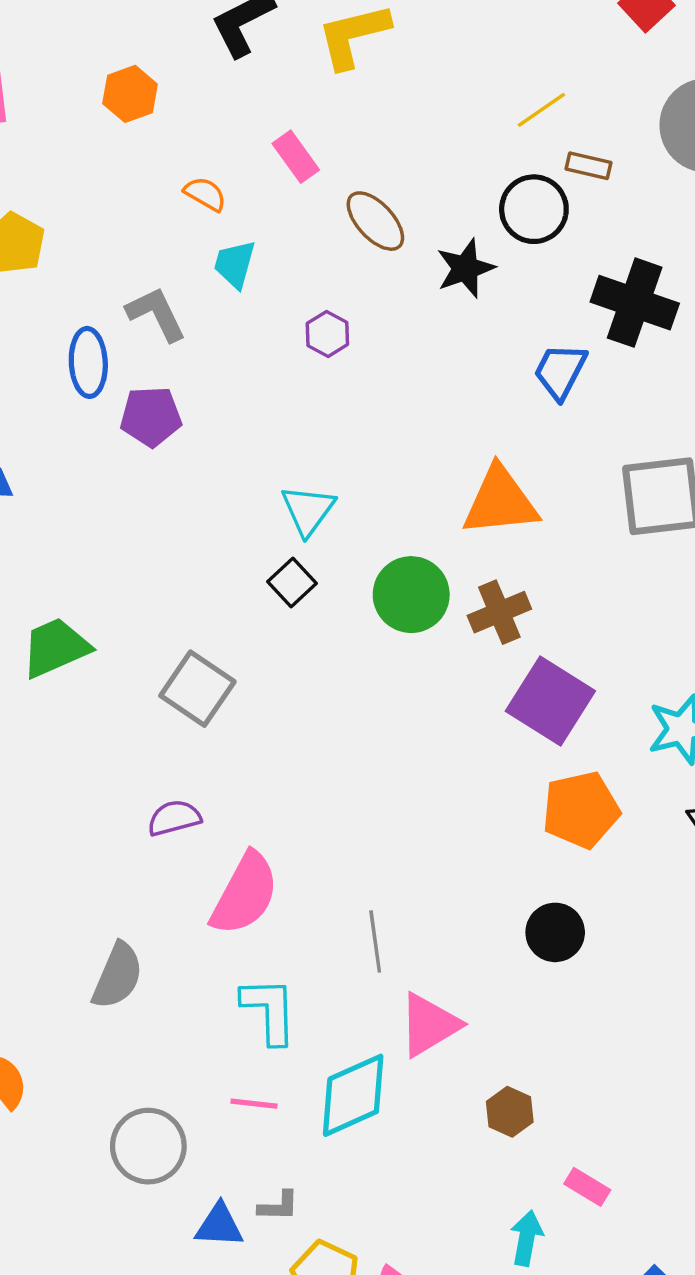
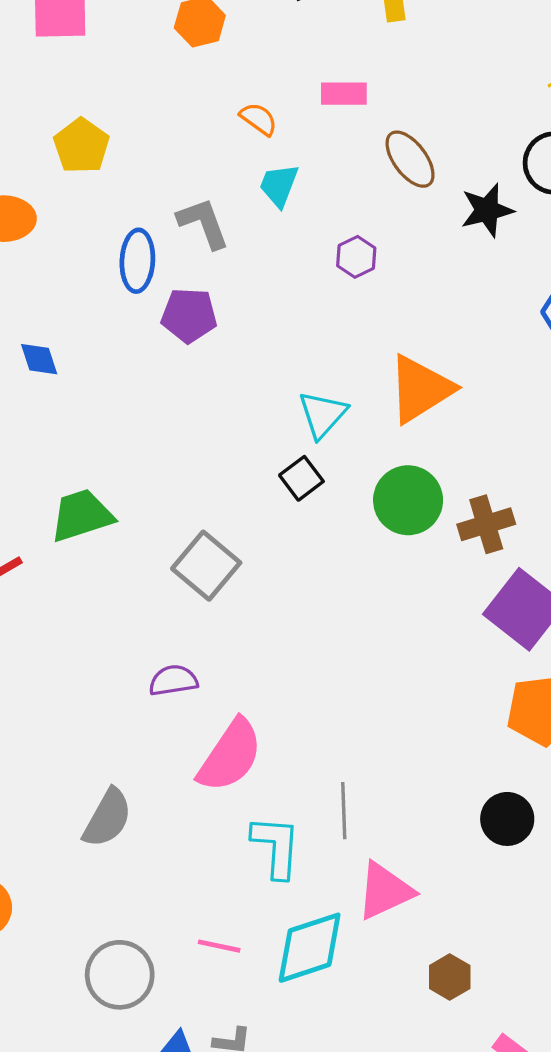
pink rectangle: (296, 157) -> (344, 94), turned -60
orange triangle: (500, 501) -> (420, 389), moved, turned -32
cyan L-shape: (269, 1010) -> (276, 847), moved

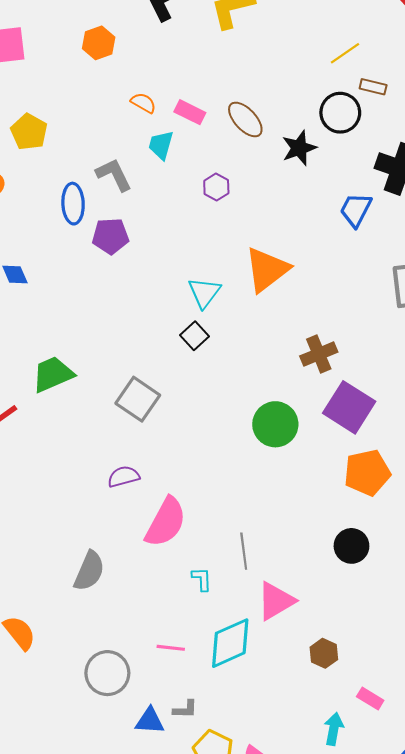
pink rectangle: (344, 94) -> (190, 112), moved, turned 32
green circle: (408, 500) -> (275, 424), moved
cyan L-shape: (276, 847) -> (202, 579), size x0.6

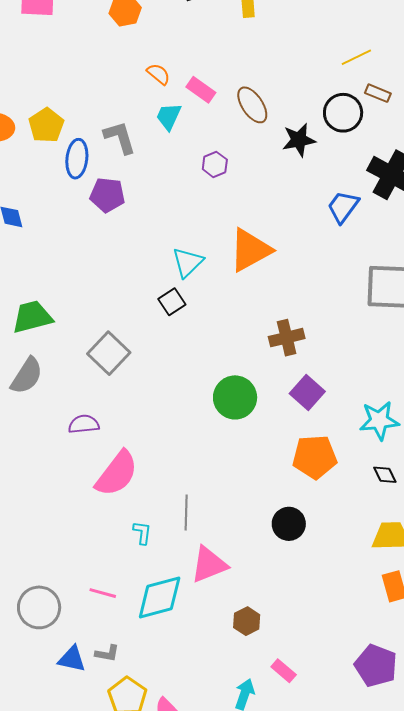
yellow pentagon: (29, 132) -> (46, 125), moved
purple square: (349, 407) -> (307, 392), size x0.7
gray semicircle: (89, 571) -> (27, 376), moved

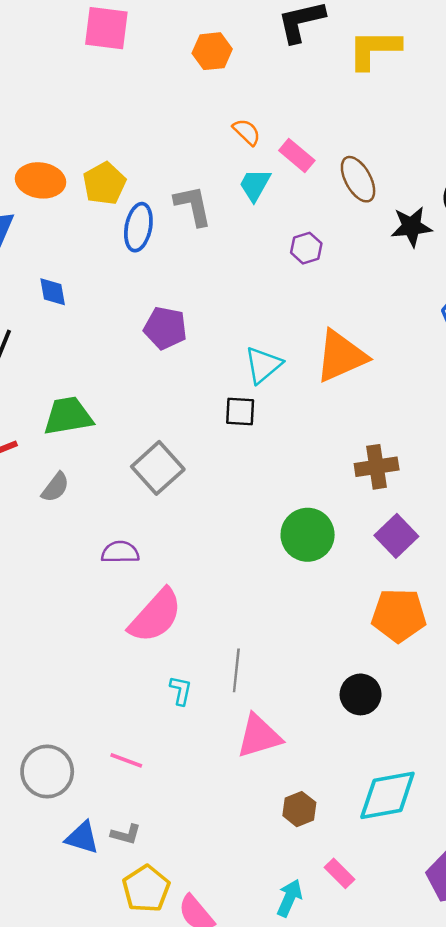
purple pentagon: (107, 195) -> (165, 328), moved
black square: (172, 302) -> (240, 412), turned 32
gray semicircle: (27, 376) -> (55, 487), size x0.7
cyan diamond: (160, 597) -> (387, 795), moved

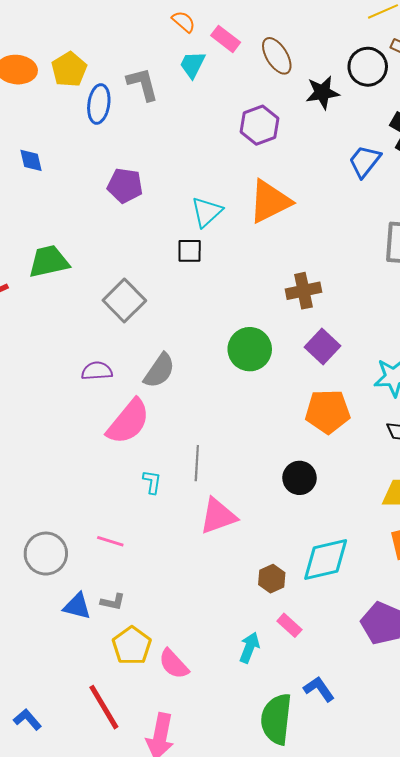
purple hexagon: (306, 248) -> (260, 125), moved, size x1.5
gray semicircle: (55, 487) -> (159, 371), moved, size x1.4
brown hexagon: (299, 809) -> (272, 579), moved

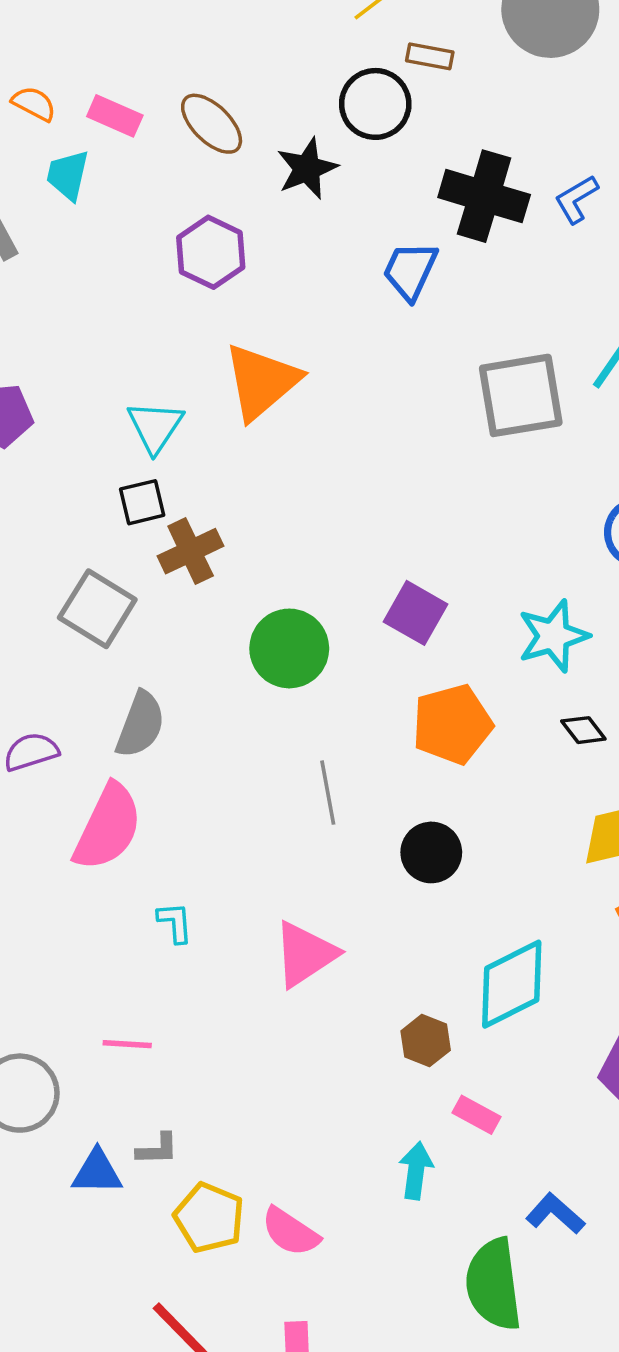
brown cross: (303, 291) -> (191, 551), moved
gray square: (124, 300) -> (97, 609), moved
gray line: (197, 463) -> (328, 793), moved

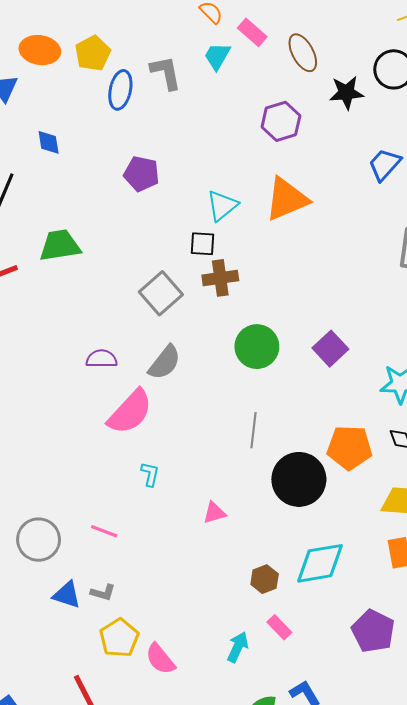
orange pentagon: (452, 724) -> (349, 447), moved
black circle: (431, 852) -> (299, 479), size x1.6
pink triangle: (305, 954) -> (214, 513), size x0.6

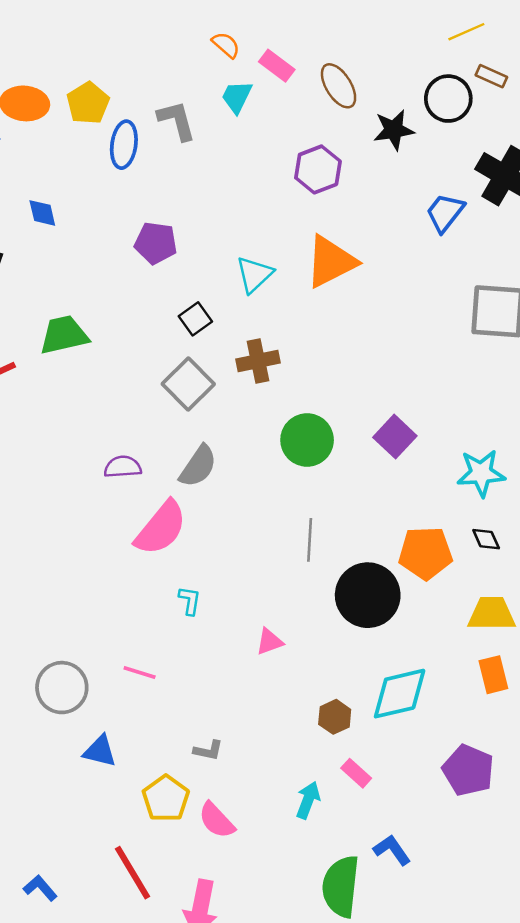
black square: (203, 244) -> (195, 319), moved, turned -36
gray L-shape: (103, 593) -> (208, 750), moved

